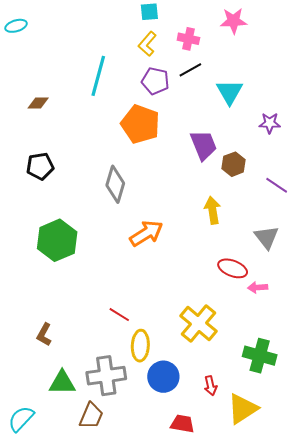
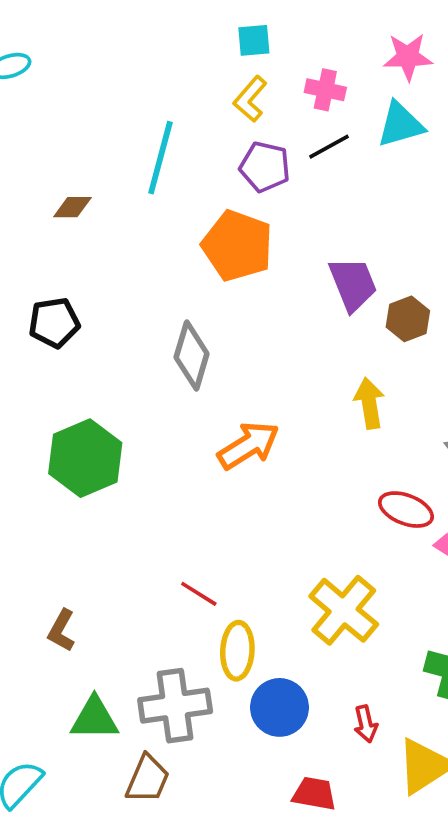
cyan triangle: (230, 92) -> (400, 125), moved, turned 44
brown diamond: (38, 103) -> (72, 207), moved

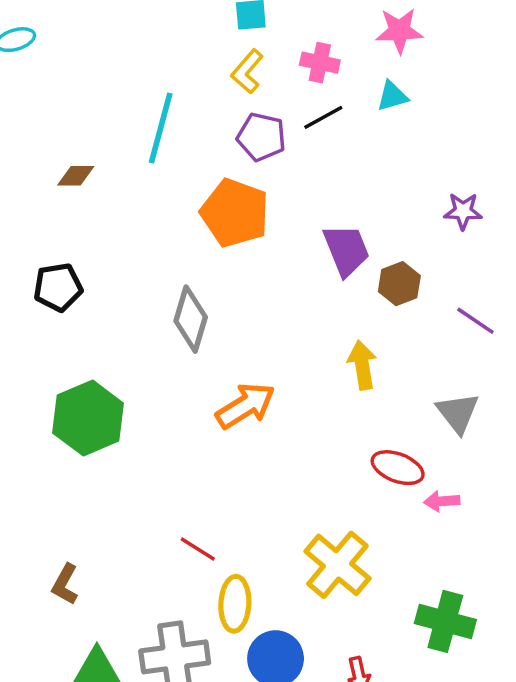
cyan triangle: (400, 125) -> (392, 96), size x0.7

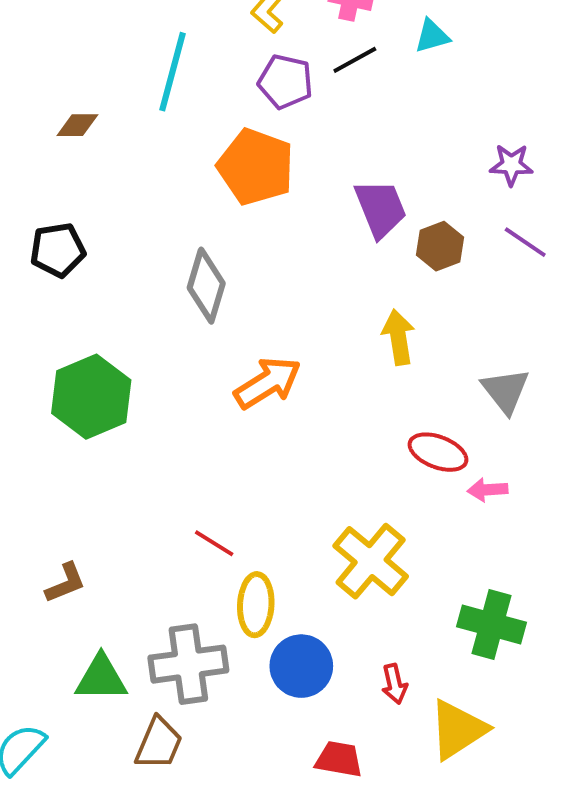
purple line: (475, 321) -> (525, 242), moved
brown L-shape: (65, 584) -> (66, 583), turned -141

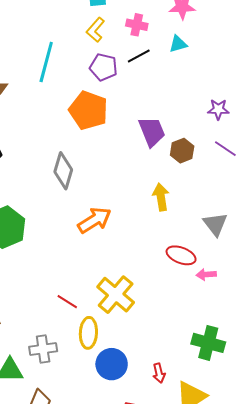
yellow cross: (371, 561) -> (116, 295), moved
gray cross: (188, 664) -> (43, 349), moved, size x0.7

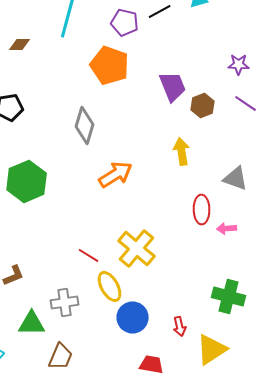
gray triangle: (215, 224) -> (236, 178), turned -32
red ellipse: (181, 255) -> (202, 209), turned 68
yellow ellipse: (88, 333) -> (110, 286), turned -32

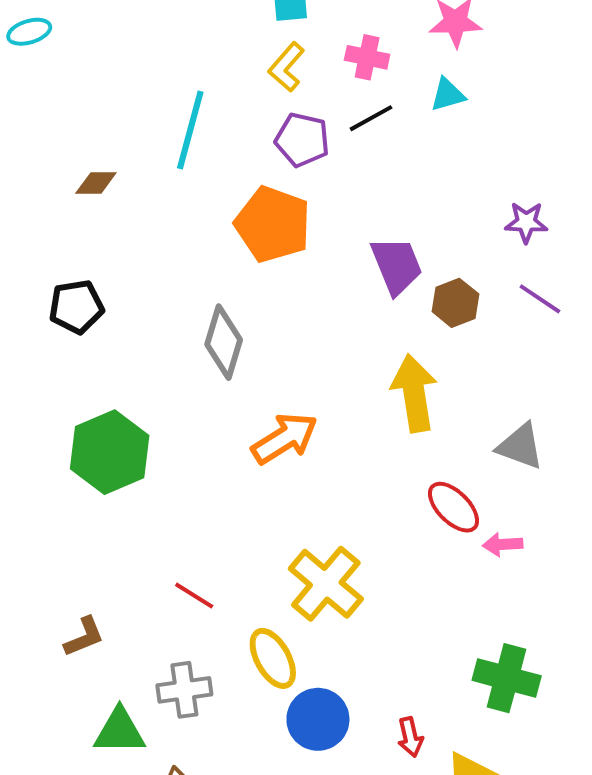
yellow arrow: (182, 151) -> (414, 393), size x1.4
red ellipse: (202, 209) -> (453, 507), turned -44
red line: (89, 255) -> (194, 596), moved

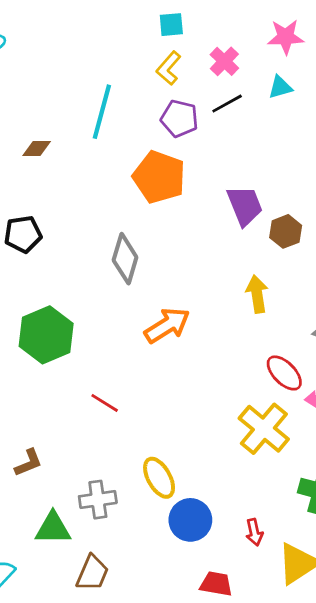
pink cross: (367, 57) -> (224, 61), turned 32
yellow arrow: (414, 393) -> (257, 294), size x0.7
yellow cross: (326, 584) -> (264, 429), moved
red line: (194, 596) -> (105, 403), moved

